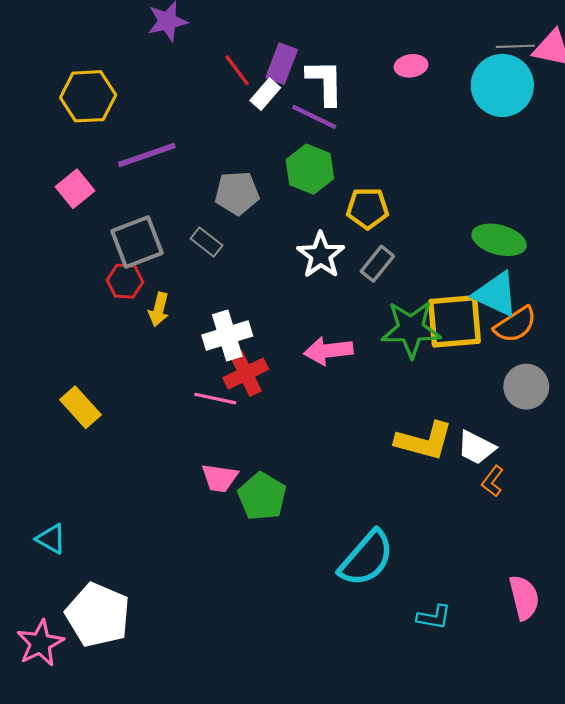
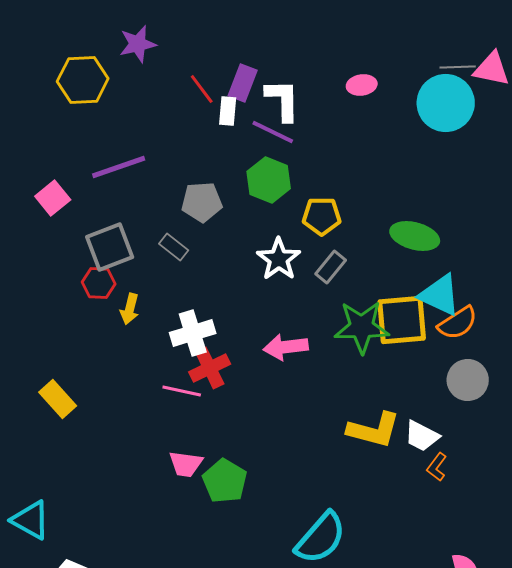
white rectangle: (265, 94) -> (228, 111), turned -36
yellow hexagon: (88, 96) -> (83, 80), moved
green ellipse: (499, 240) -> (415, 236), moved
cyan triangle: (51, 539) -> (31, 520), size x1.4

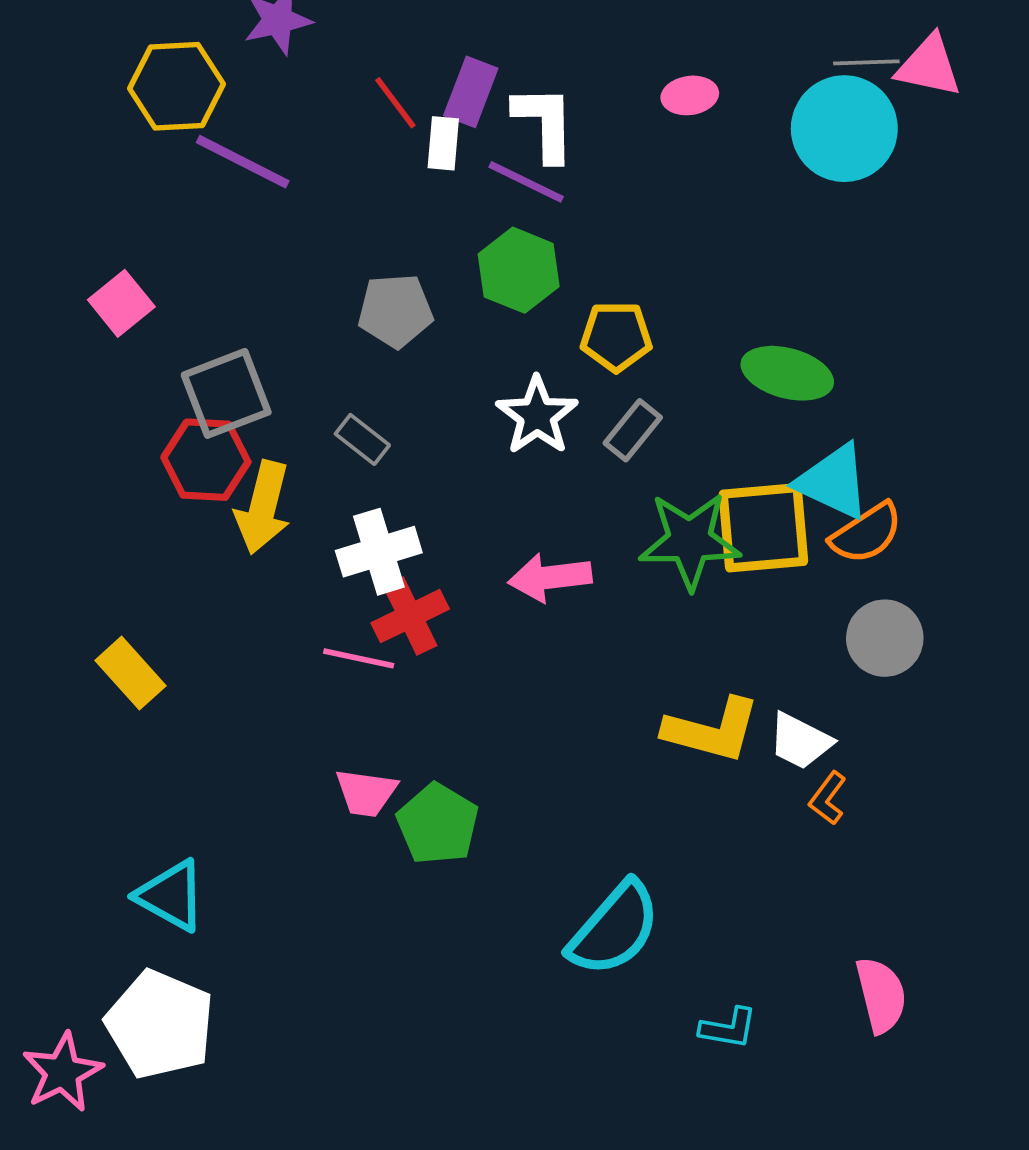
purple line: (119, 167) -> (243, 162), moved, turned 46
gray rectangle: (174, 247) -> (362, 439), moved
red hexagon: (99, 283) -> (206, 460), size x1.4
yellow arrow: (130, 309) -> (263, 508), size x1.6
cyan triangle: (31, 520) -> (171, 896), moved

